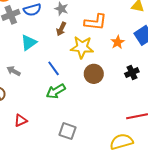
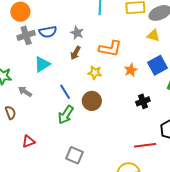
yellow star: (82, 47) -> (95, 73), size x0.6
brown circle: (94, 74) -> (92, 101), moved
green arrow: (56, 91) -> (66, 115), turned -30

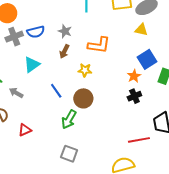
orange star: (131, 70) -> (134, 76), moved
green arrow: (66, 115) -> (69, 119), moved
red triangle: (28, 141) -> (25, 130), moved

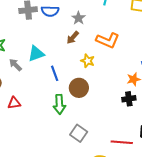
cyan triangle: (32, 65) -> (36, 54), moved
green arrow: (69, 119) -> (59, 104), turned -48
gray square: (69, 154) -> (79, 133), moved

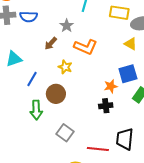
gray star: (78, 18) -> (67, 26), moved
blue line: (55, 73) -> (32, 79), turned 49
gray square: (79, 133) -> (65, 133), moved

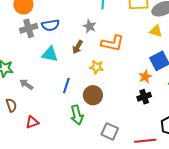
cyan triangle: (14, 59) -> (50, 54), moved, turned 42

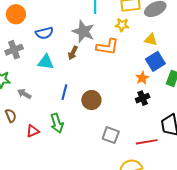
gray star: (90, 26) -> (83, 31), size x1.6
gray cross: (29, 28) -> (14, 50), moved
yellow triangle: (156, 31) -> (151, 40), moved
yellow star: (97, 67) -> (122, 25), moved
green arrow: (77, 115) -> (57, 123), moved

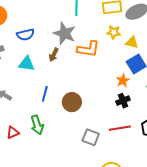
yellow star: (122, 25) -> (114, 32), moved
red line: (147, 142) -> (120, 128), moved

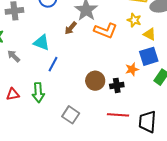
cyan triangle: (27, 64) -> (42, 43), moved
black cross: (123, 101) -> (117, 85), moved
brown circle: (72, 102) -> (95, 81), moved
gray square: (91, 137) -> (71, 115), moved

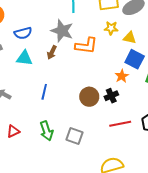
cyan triangle: (42, 43) -> (24, 58), moved
blue square: (149, 56) -> (135, 59), turned -30
green arrow: (38, 93) -> (46, 131), moved

